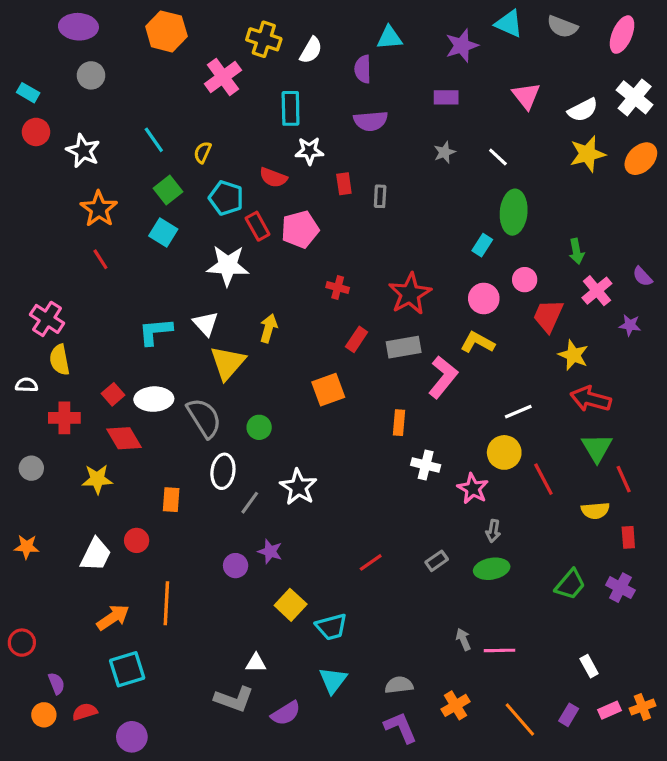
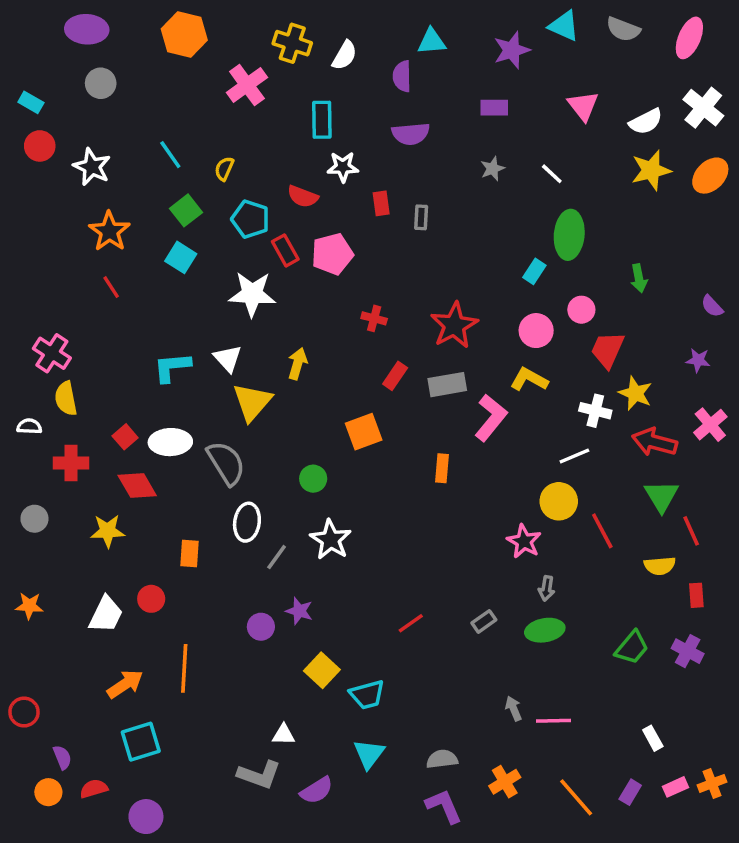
pink cross: (597, 291) -> (710, 425), moved
green circle: (259, 427) -> (313, 479), moved
white cross: (426, 465) -> (595, 411), moved

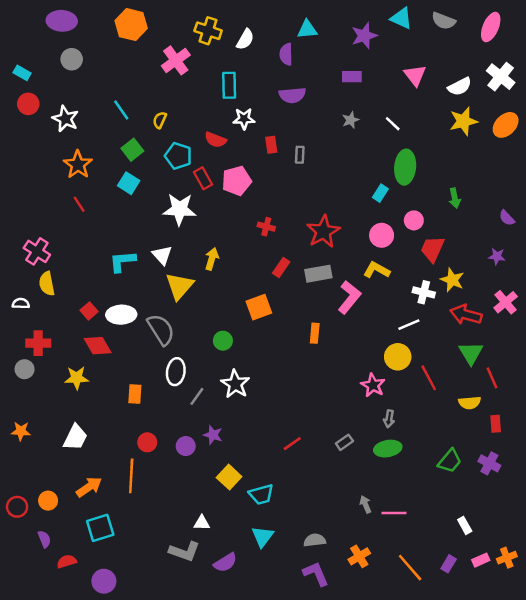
red cross: (71, 463) -> (38, 343), moved
red circle: (151, 599) -> (147, 442), moved
orange circle: (48, 792) -> (48, 501), moved

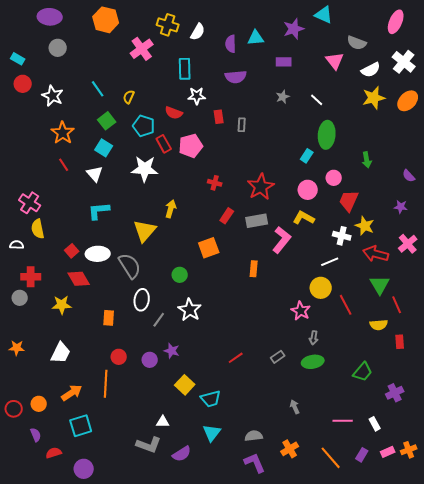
gray semicircle: (444, 21) -> (357, 43), moved
cyan triangle: (307, 29) -> (256, 38), moved
white triangle: (162, 255) -> (95, 174), moved
purple cross: (489, 463) -> (395, 393), moved, turned 36
pink line: (394, 513) -> (343, 421), moved

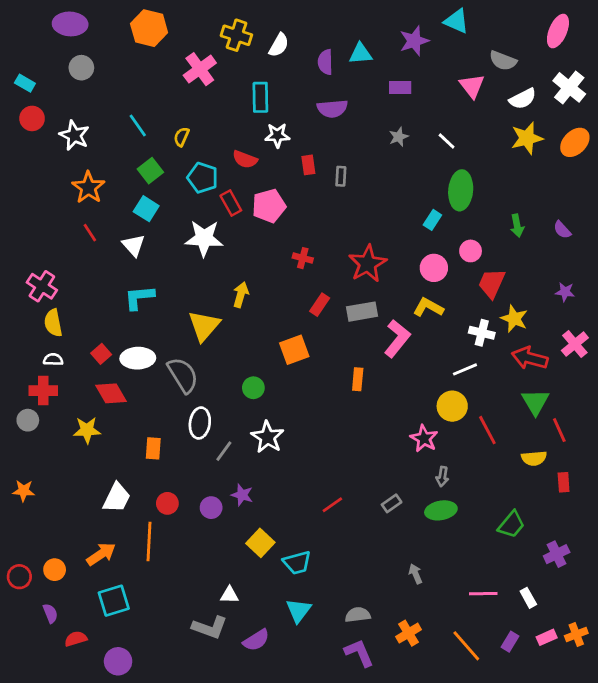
purple semicircle: (409, 176) -> (562, 230), moved
white semicircle: (17, 245) -> (53, 360), moved
white trapezoid: (61, 353) -> (117, 498), moved

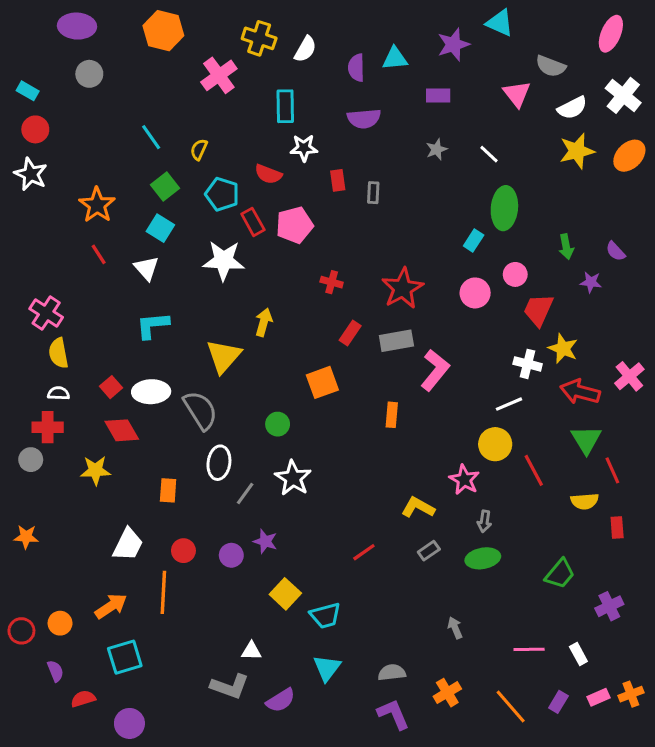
white star: (74, 135) -> (31, 174), moved
purple star: (565, 292) -> (591, 282), moved
yellow L-shape: (428, 307) -> (418, 507), moved

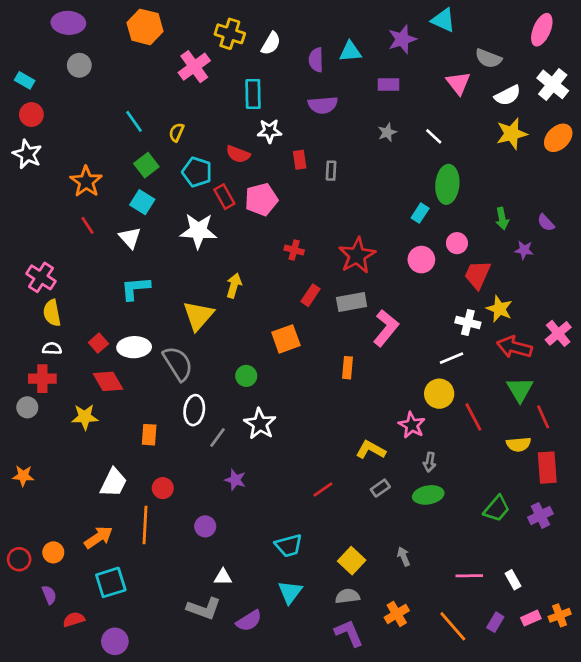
red rectangle: (617, 527) -> (547, 468), size x1.6
purple circle: (231, 555) -> (205, 526), moved
yellow square: (285, 594) -> (352, 561), moved
purple cross: (609, 606) -> (540, 515), moved

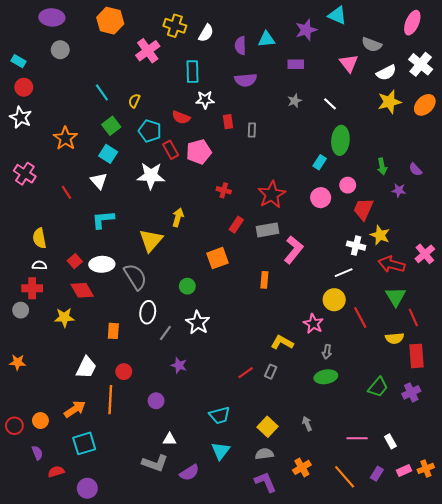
red line: (88, 225) -> (66, 192), moved
pink cross: (41, 277) -> (25, 174), moved
gray rectangle: (380, 488) -> (271, 372), moved, turned -32

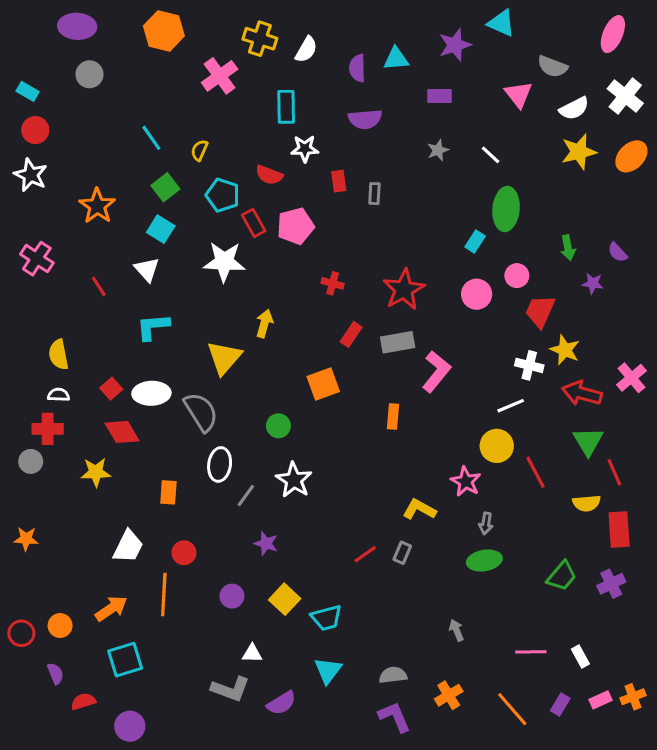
yellow square: (268, 427) -> (285, 599), moved

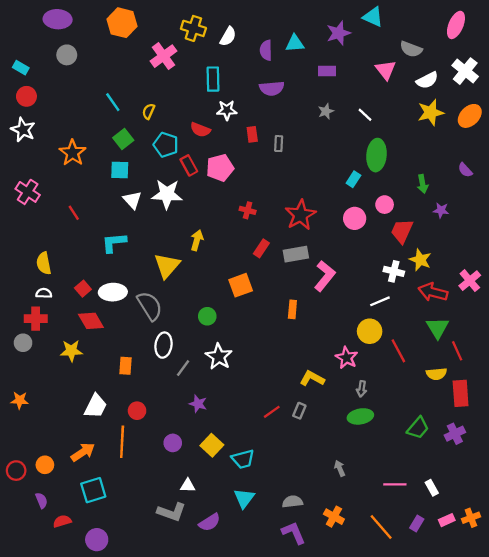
cyan square: (161, 229) -> (120, 170), turned -30
purple semicircle: (618, 252) -> (465, 170), moved
white triangle: (147, 269) -> (132, 200), moved
orange cross: (449, 695) -> (334, 517), turned -30

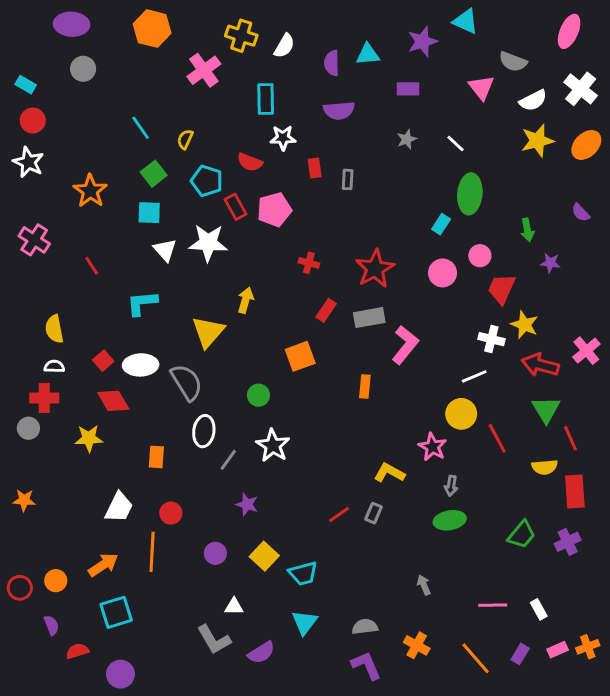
gray L-shape: (172, 512) -> (214, 640), turned 40

